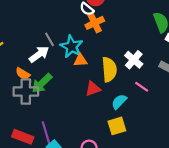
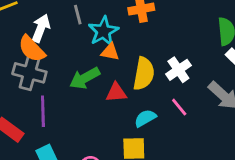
white arrow: (39, 54) -> (41, 28), moved, turned -48
orange semicircle: (23, 74) -> (32, 49), size x1.5
green arrow: (42, 83) -> (85, 78), moved
purple line: (46, 133) -> (43, 111), moved

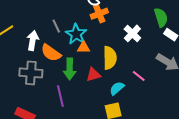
orange semicircle: (32, 49) -> (51, 53), moved
white cross: (178, 70) -> (132, 33), moved
green arrow: (85, 78) -> (70, 69), turned -50
purple line: (43, 111) -> (60, 96), moved

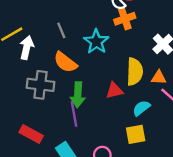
gray line: (56, 26) -> (61, 30), moved
white arrow: (33, 41) -> (27, 48), moved
orange triangle: (84, 47) -> (159, 77), moved
green arrow: (70, 69) -> (78, 95), moved

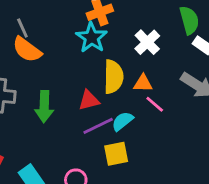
cyan star: (96, 42) -> (92, 38), moved
orange semicircle: (65, 62) -> (27, 50), moved
purple line: (74, 114) -> (98, 126), moved, turned 75

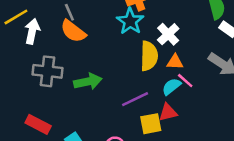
white cross: (147, 42) -> (168, 34), moved
red triangle: (89, 100) -> (168, 112), moved
green arrow: (44, 107) -> (88, 82), turned -104
cyan semicircle: (122, 121) -> (171, 87), moved

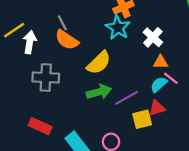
yellow semicircle: (149, 56) -> (99, 63), moved, turned 48
green arrow: (88, 82) -> (99, 92), moved

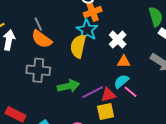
yellow semicircle: (99, 63) -> (78, 46), moved, turned 145
gray cross: (46, 78) -> (38, 70), moved
pink line: (171, 78) -> (131, 92), moved
red triangle: (157, 108) -> (108, 95), moved

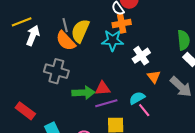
cyan star: (87, 30) -> (113, 40), turned 30
yellow semicircle: (78, 46) -> (80, 31), moved
orange triangle: (124, 62) -> (154, 77), moved, turned 40
red triangle: (108, 95) -> (103, 88), moved

